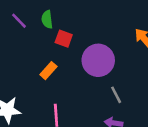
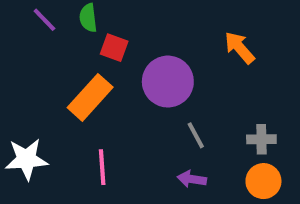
orange rectangle: (48, 71) -> (90, 97), size x1.6

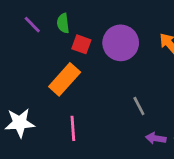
purple circle: (168, 82) -> (121, 43), moved
purple arrow: (192, 179) -> (156, 138), moved

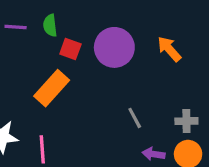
purple line: (32, 25) -> (16, 27), turned -42
pink line: (73, 128) -> (42, 149), moved

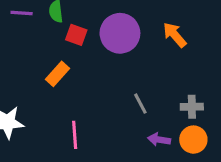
orange rectangle: (52, 88) -> (57, 74), size x0.7
pink line: (42, 149) -> (75, 135), moved

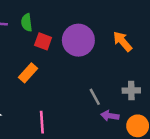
gray cross: (192, 107) -> (131, 91), moved
purple arrow: (159, 140) -> (110, 116), moved

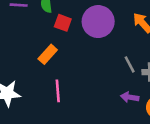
gray line: (95, 97) -> (130, 64), moved
pink line: (42, 122) -> (58, 91), moved

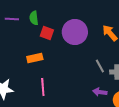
orange rectangle: (48, 54) -> (35, 58), turned 35

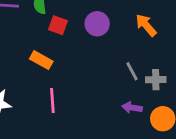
purple circle: (75, 32) -> (97, 24), size x0.7
orange rectangle: (35, 58) -> (41, 60), turned 42

